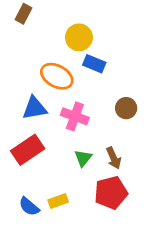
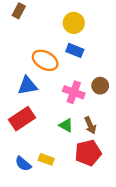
yellow circle: (79, 37) -> (74, 23), moved
pink cross: (75, 116) -> (74, 92), moved
green triangle: (83, 158) -> (66, 125), turned -40
yellow rectangle: (58, 201) -> (46, 159), turned 40

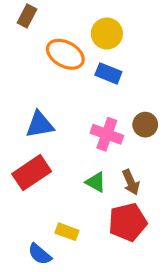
orange ellipse: (45, 60) -> (65, 54), moved
blue semicircle: (23, 164) -> (40, 254), moved

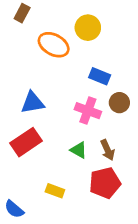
blue rectangle: (108, 73) -> (100, 76), moved
blue semicircle: (40, 254) -> (14, 209), moved

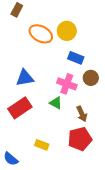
yellow circle: (88, 28) -> (67, 31), moved
green triangle: (79, 150) -> (56, 103), moved

